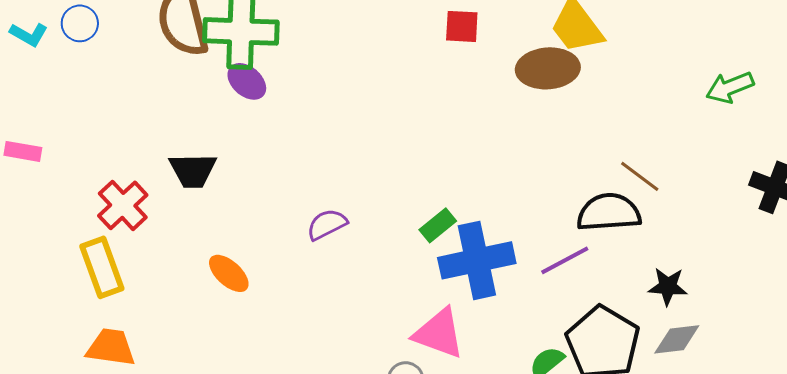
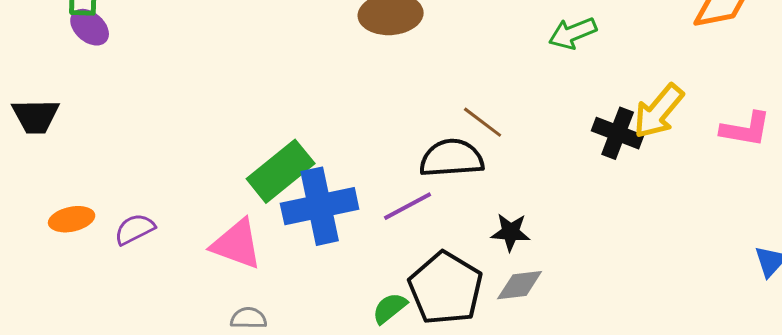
purple semicircle: (327, 224) -> (135, 229), moved
green rectangle: (438, 225) -> (281, 171), size x1.8
orange ellipse: (229, 273) -> (72, 219), turned -54
pink triangle: (439, 333) -> (237, 244), moved

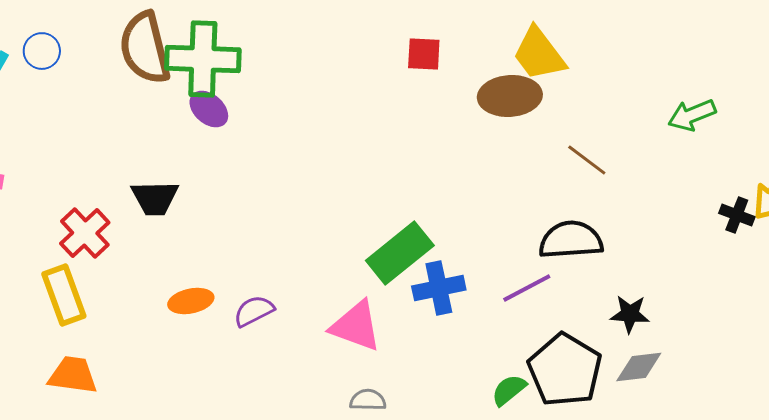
brown line: (483, 122) -> (587, 160), moved
black cross: (618, 133) -> (737, 215), size x0.7
blue cross: (320, 206) -> (439, 288), size x0.7

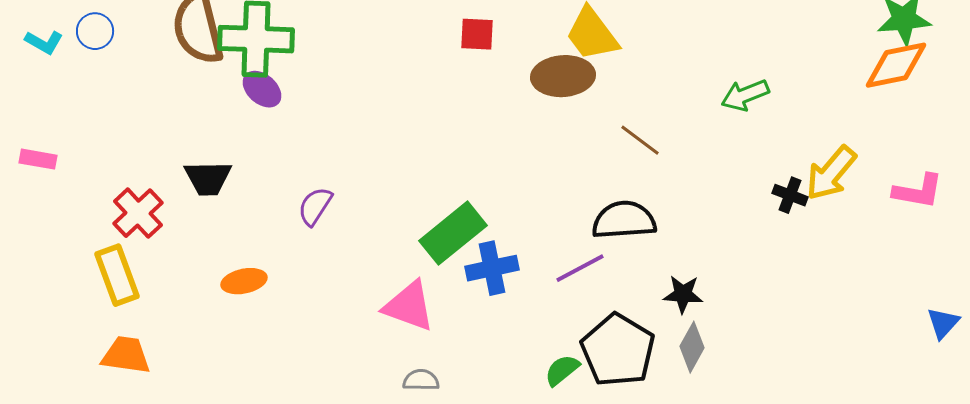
purple semicircle: (254, 311) -> (315, 206), moved, turned -30
gray diamond: (639, 367) -> (692, 347), turned -54

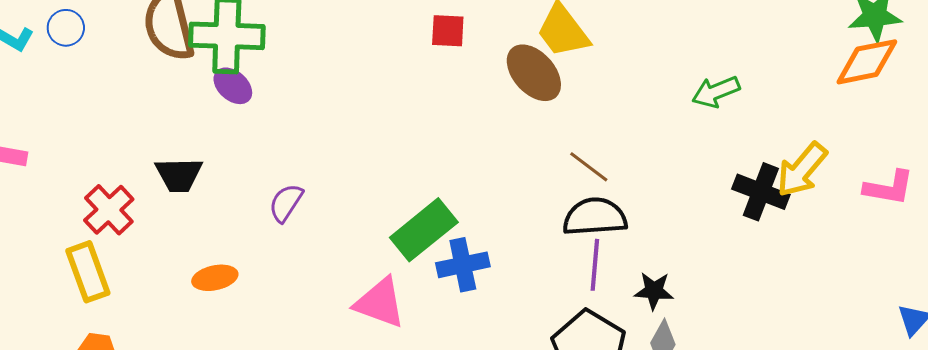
brown ellipse: (563, 76) -> (534, 73), turned 52
brown line: (640, 140) -> (589, 167), moved
black cross: (790, 195) -> (761, 192), size x1.6
purple line: (580, 268) -> (595, 265), moved, turned -57

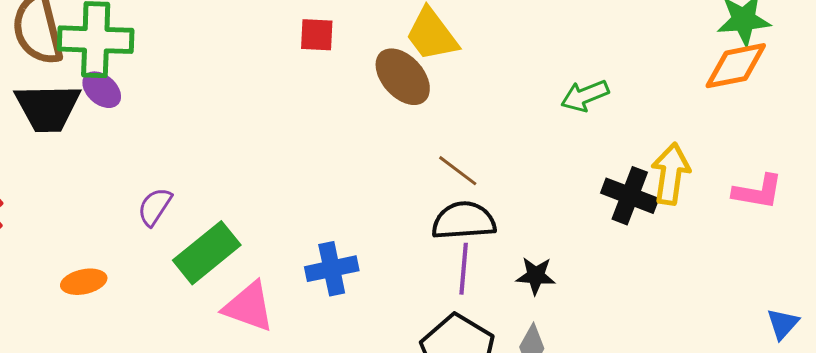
yellow arrow: (802, 170) -> (671, 174), turned 148
black trapezoid: (179, 175) -> (48, 108), moved, size x1.4
green rectangle: (424, 230) -> (207, 253), moved
black star: (654, 291) -> (536, 276), moved

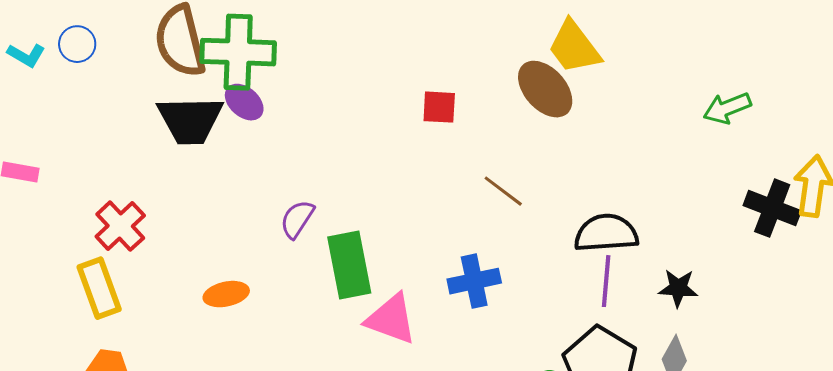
red square: (317, 35) -> (439, 107), moved
brown line: (458, 171) -> (503, 191), moved
green rectangle: (207, 253) -> (349, 265), turned -62

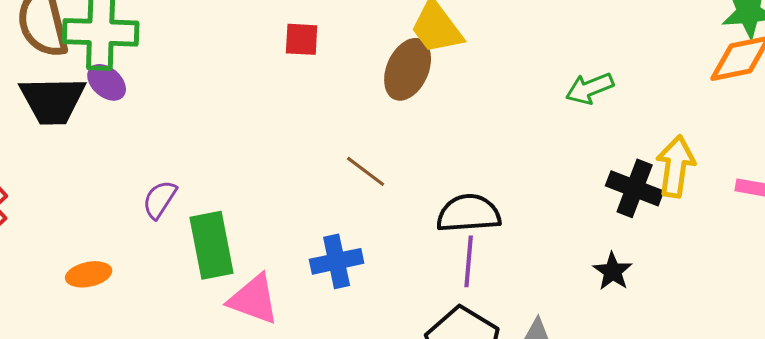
brown ellipse: (545, 89) -> (408, 69), turned 66
red square: (439, 107) -> (302, 39), moved
black star: (678, 288) -> (613, 271), moved, turned 30

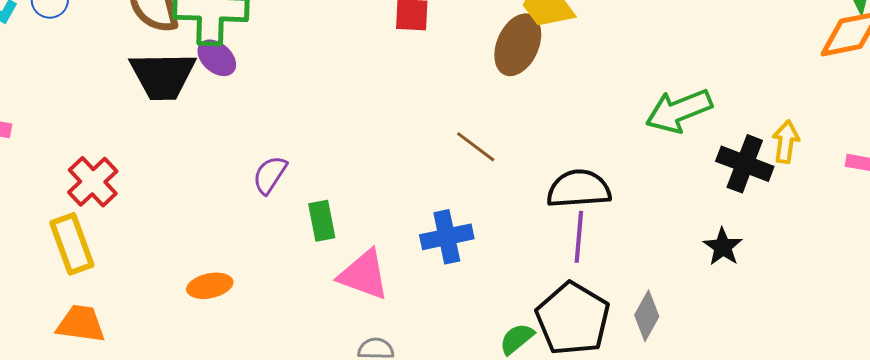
green arrow: (590, 88) -> (679, 111), moved, size x1.4
yellow arrow: (676, 166) -> (786, 142), size x0.7
green rectangle: (212, 245) -> (322, 221), size x0.6
orange ellipse: (89, 274) -> (210, 286), moved

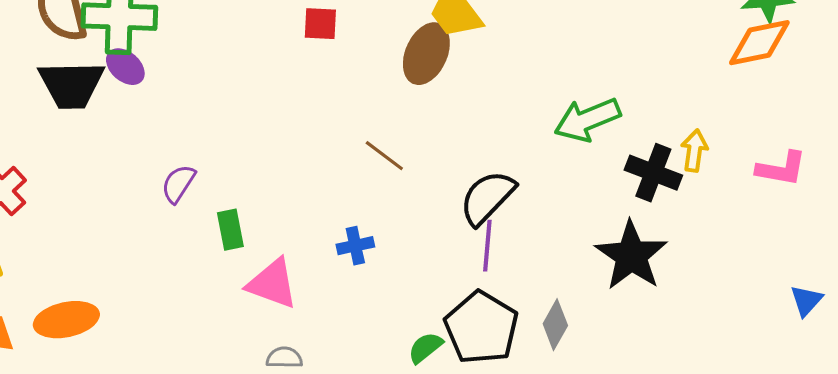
black semicircle: (579, 189) -> (487, 198), turned -42
blue cross: (447, 237) -> (355, 246), size x0.7
black star: (723, 247) -> (631, 256), size x1.8
orange ellipse: (210, 286) -> (66, 320), moved, size x1.4

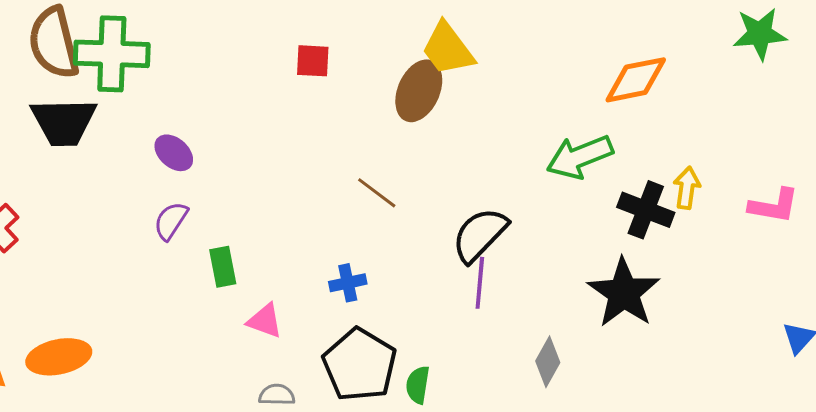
orange diamond: (759, 43) -> (636, 80), moved
purple ellipse: (125, 67) -> (174, 153), moved
pink triangle: (272, 284) -> (265, 321), size x0.7
black pentagon: (481, 328) -> (360, 365), moved
green semicircle: (425, 348) -> (418, 385), turned -42

